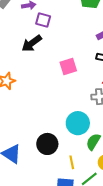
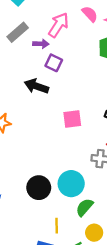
black arrow: (32, 43) -> (36, 86), turned 45
black circle: (47, 144) -> (39, 188), moved

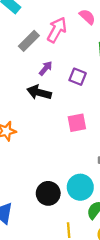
gray rectangle: (18, 32) -> (29, 41), moved
purple arrow: (41, 44) -> (46, 68), moved, turned -48
purple square: (54, 63) -> (78, 77), moved

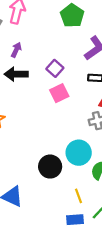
purple square: (78, 77) -> (55, 68), moved, turned 35

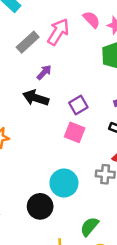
pink square: (59, 93) -> (75, 132), turned 30
cyan circle: (79, 153) -> (64, 183), moved

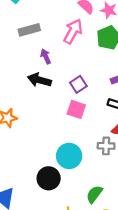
pink arrow: (58, 32) -> (73, 31), moved
gray rectangle: (28, 42) -> (29, 30), turned 30
purple arrow: (44, 72) -> (46, 56), turned -64

